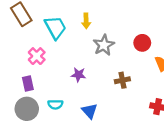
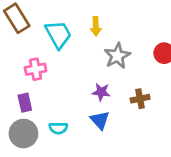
pink cross: (37, 56) -> (36, 69), turned 35
purple star: (78, 75) -> (101, 92), moved
blue triangle: (89, 111) -> (100, 120), moved

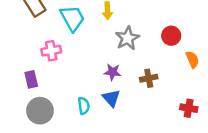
purple rectangle: (25, 103) -> (31, 79), moved
cyan semicircle: (58, 128) -> (84, 106), moved, turned -98

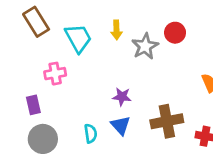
red circle: (171, 36) -> (175, 33), moved
gray star: (127, 38) -> (145, 46), moved
brown cross: (149, 78) -> (167, 121), moved, size x1.6

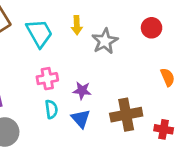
red circle: (175, 33) -> (152, 28), moved
pink cross: (55, 74) -> (47, 79), moved
cyan semicircle: (91, 133) -> (51, 109), moved

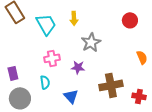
gray star: (105, 41) -> (91, 42), moved
cyan semicircle: (51, 109) -> (45, 82), moved
blue triangle: (81, 119) -> (71, 96), moved

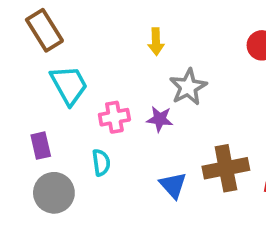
cyan trapezoid: (46, 24) -> (69, 85), moved
purple star: (78, 67) -> (160, 119), moved
blue triangle: (71, 96) -> (173, 185), moved

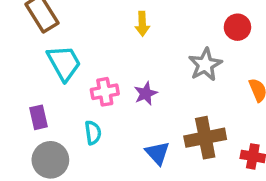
gray star: (188, 87) -> (205, 65), moved
purple star: (160, 119) -> (146, 93), turned -30

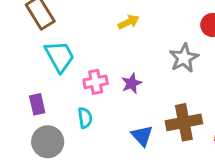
yellow arrow: (142, 24) -> (129, 22), turned -114

